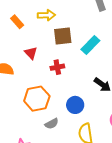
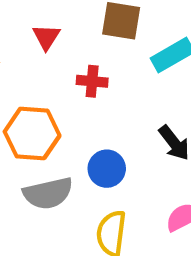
gray semicircle: (52, 124) -> (48, 193), size x1.6

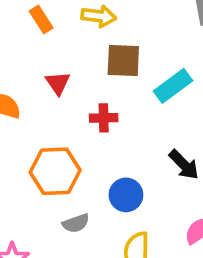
gray semicircle: (48, 193) -> (76, 223), size x0.6

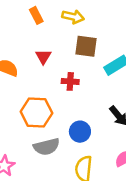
gray semicircle: (76, 223) -> (47, 147), size x1.5

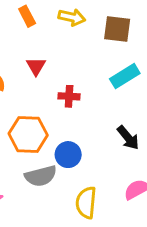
brown square: (86, 46) -> (117, 29), moved
blue circle: (80, 132) -> (68, 155), moved

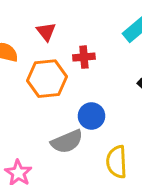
orange hexagon: (28, 134) -> (47, 79), moved

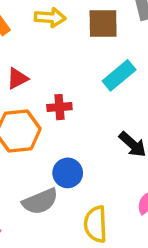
red triangle: (46, 32) -> (17, 78), turned 40

